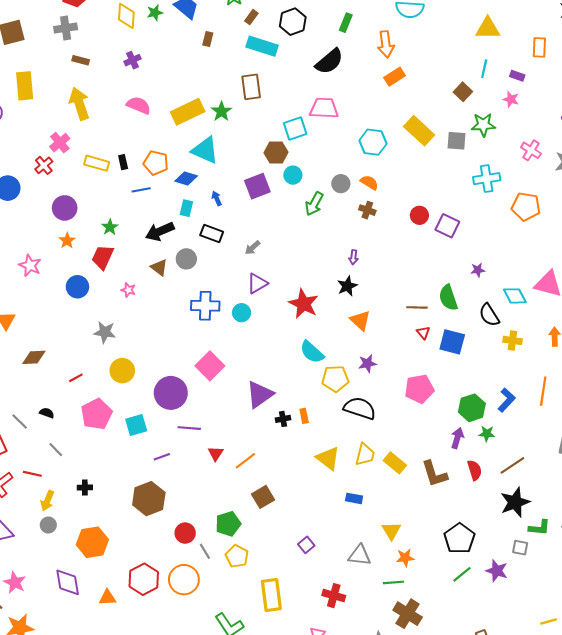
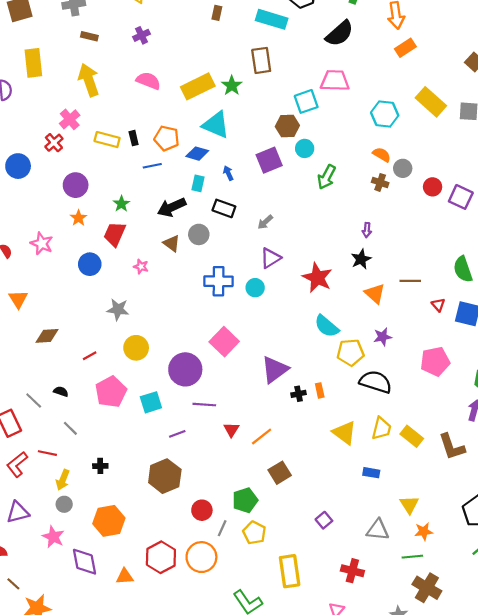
gray circle: (341, 184) -> (403, 168), moved
brown line: (417, 307) -> (410, 281), moved
gray line: (205, 551) -> (222, 528), turned 56
pink star: (15, 582) -> (53, 537), moved

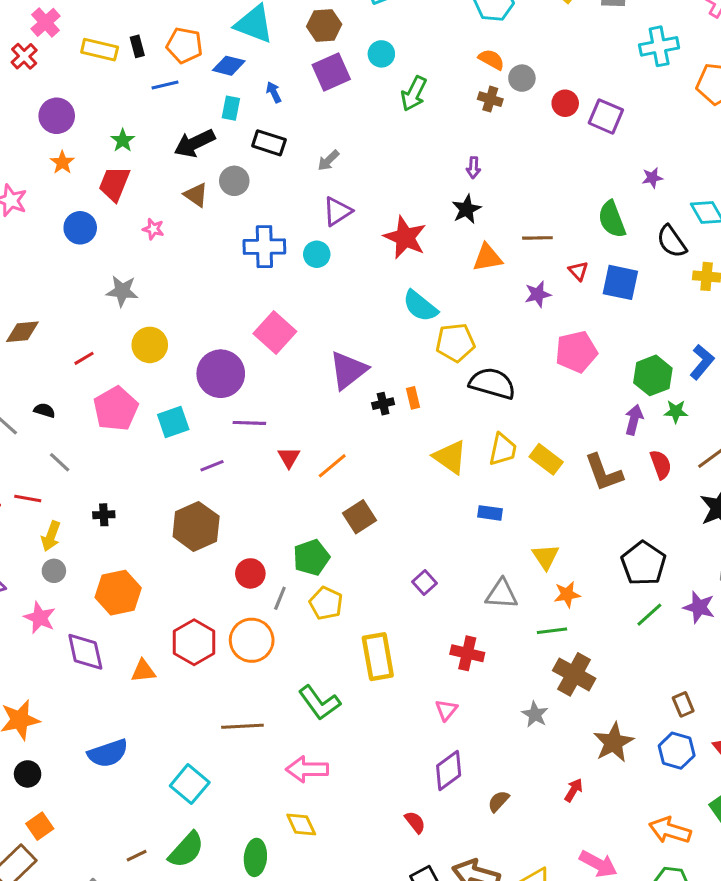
brown hexagon: (287, 126) -> (324, 25), moved
orange triangle: (375, 294) -> (487, 258), turned -50
purple star: (383, 337) -> (538, 294), moved

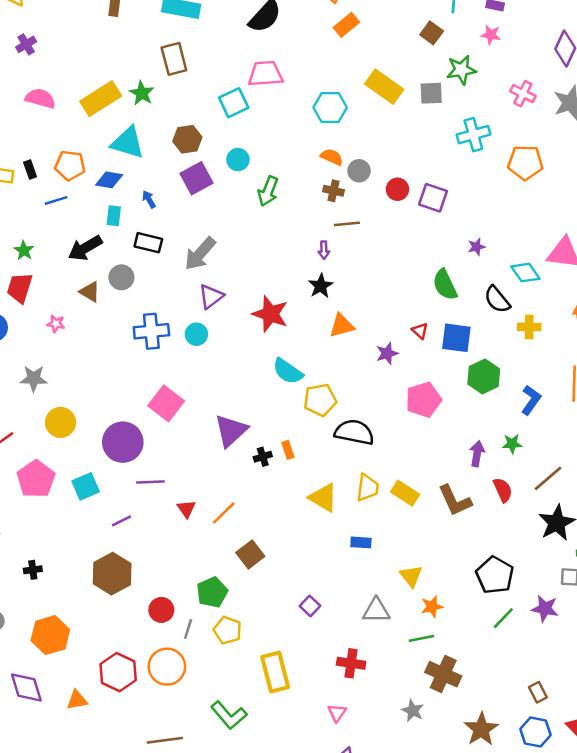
gray arrow: (328, 160) -> (200, 254), size x1.8
brown line: (537, 238) -> (347, 224), moved
green hexagon: (653, 375) -> (484, 376), moved

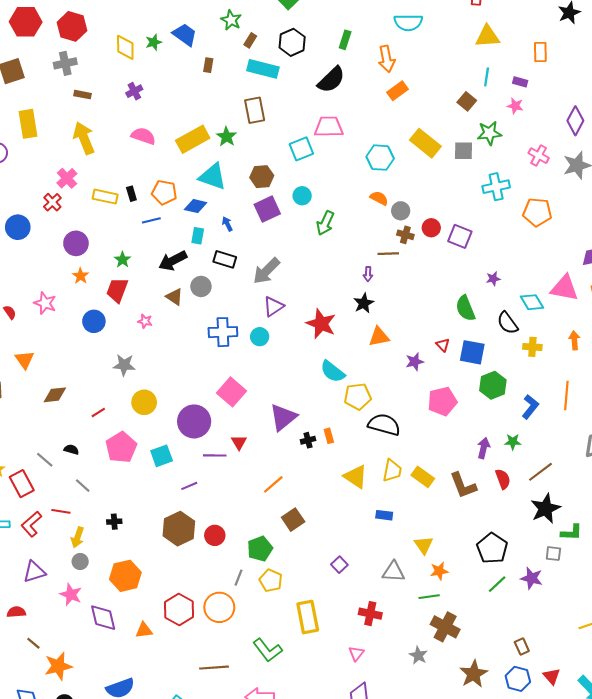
brown cross: (334, 191) -> (405, 235), moved
red triangle: (186, 509) -> (239, 442), moved
red circle: (161, 610) -> (215, 535), moved

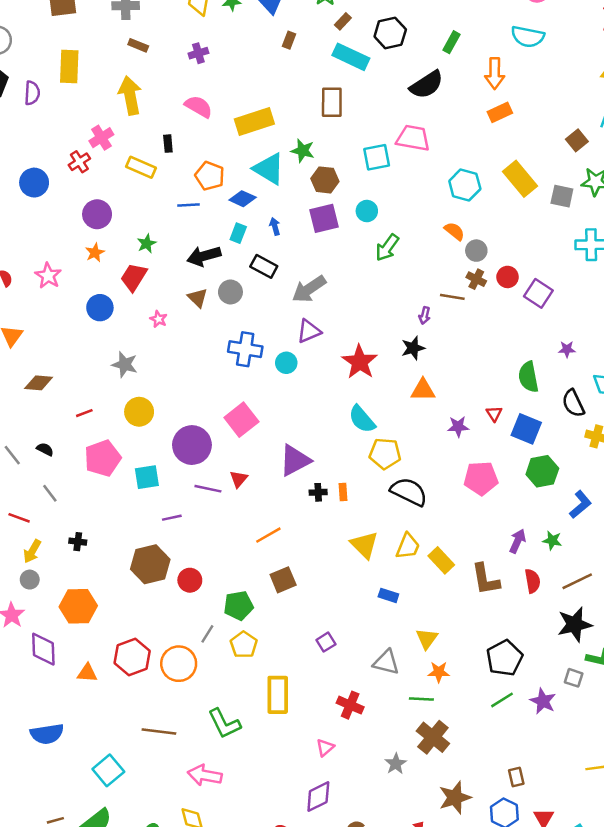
green star: (227, 137) -> (303, 151), moved, turned -30
black rectangle: (131, 194) -> (168, 144), moved

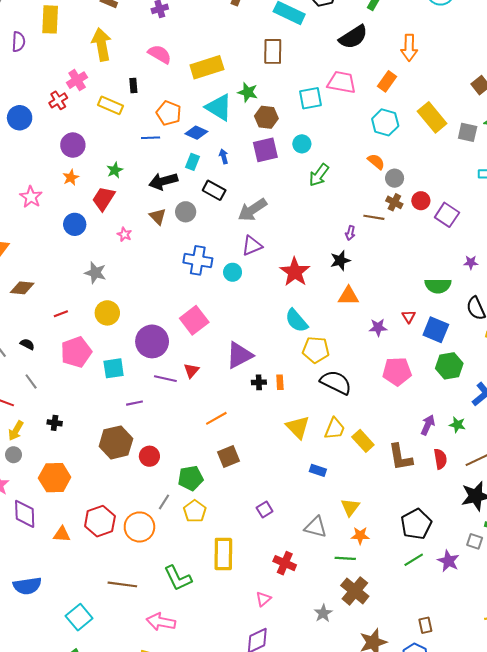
orange arrow: (495, 73) -> (409, 48), moved
orange rectangle: (500, 112) -> (387, 81), moved, turned -30
green semicircle: (528, 377) -> (438, 286), turned -80

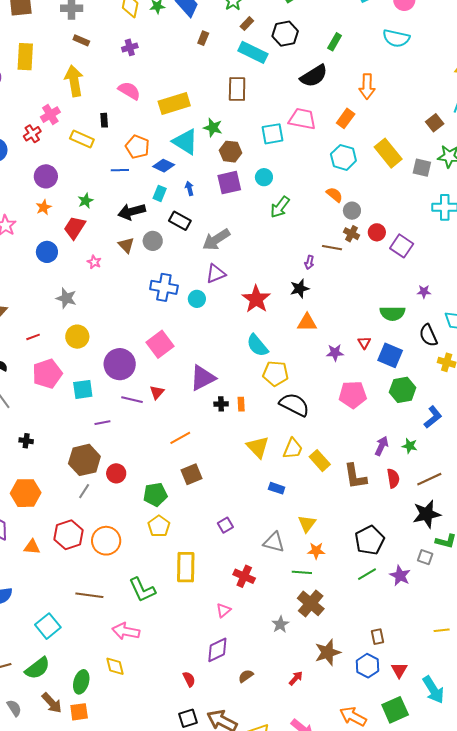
gray line: (164, 502) -> (84, 491), moved

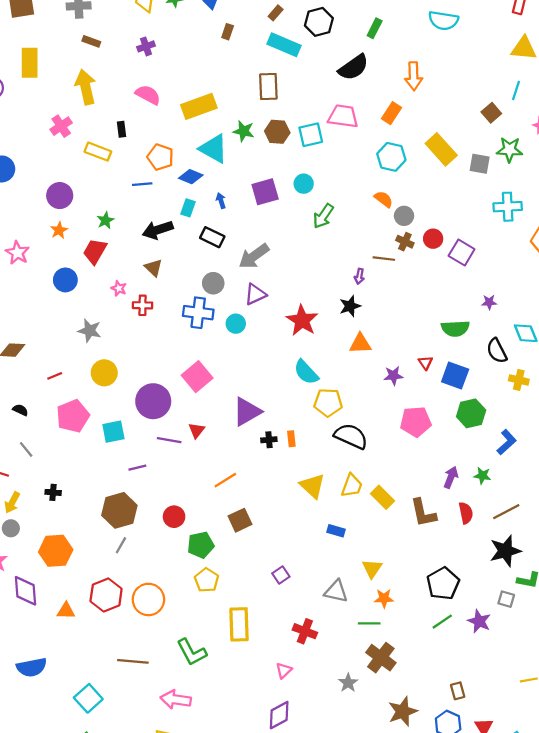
red cross: (32, 134) -> (143, 305), moved, turned 36
brown hexagon: (230, 152) -> (277, 132), moved
gray circle: (153, 241) -> (213, 283), moved
red circle: (116, 473) -> (174, 517), moved

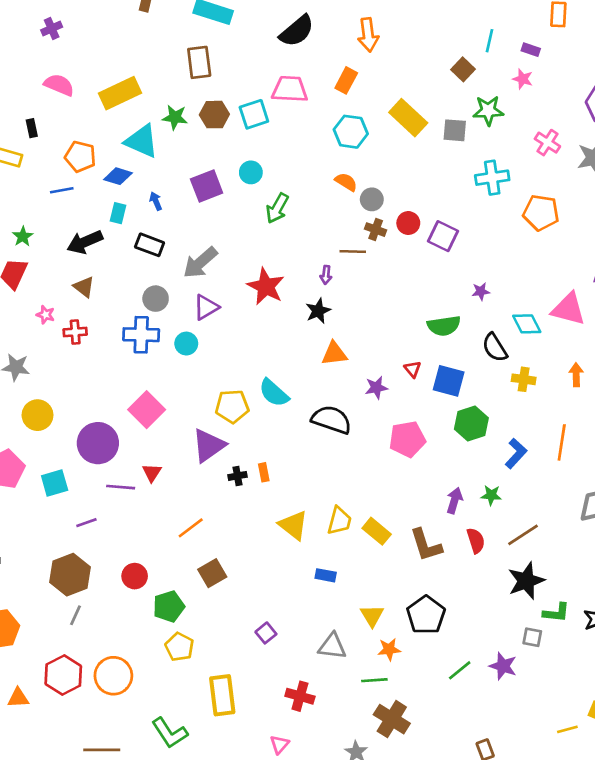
red star: (302, 320) -> (266, 286), moved
yellow pentagon: (328, 403) -> (232, 406), moved
black semicircle: (351, 436) -> (332, 420), moved
black pentagon: (443, 583) -> (426, 615), moved

